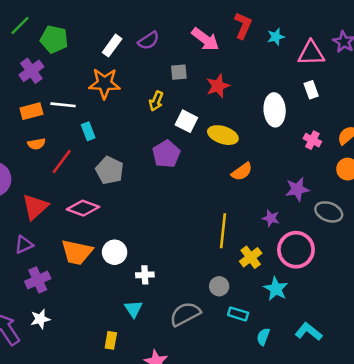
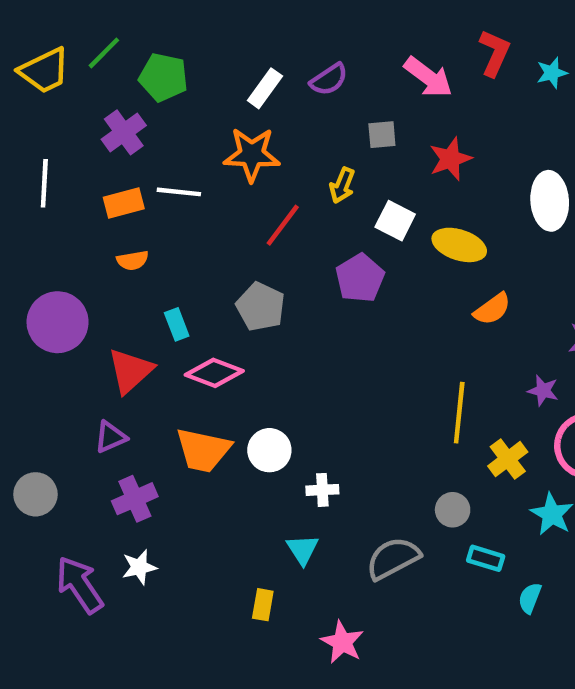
cyan rectangle: (88, 131) -> (177, 324), moved
red line: (62, 162) -> (283, 225), moved

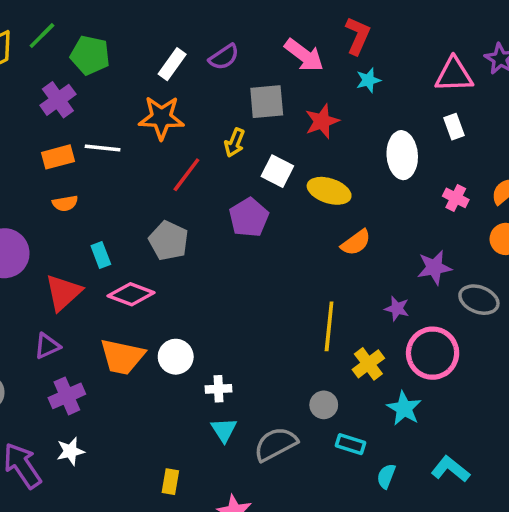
cyan star: (552, 73) -> (368, 80), moved
gray square: (382, 135) -> (267, 102), size x1.5
cyan triangle: (303, 549) -> (224, 430), moved

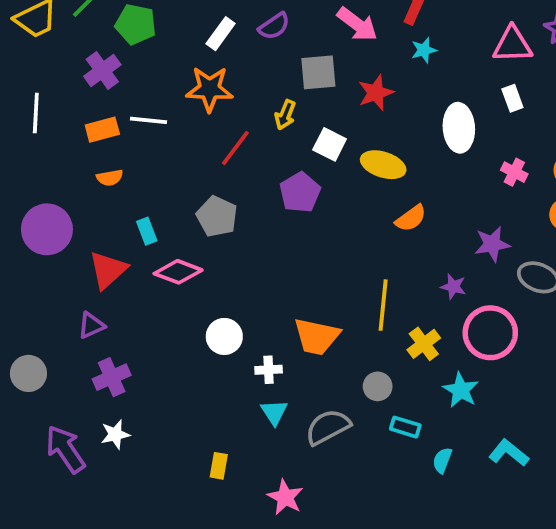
orange trapezoid: (122, 357) -> (317, 336), moved

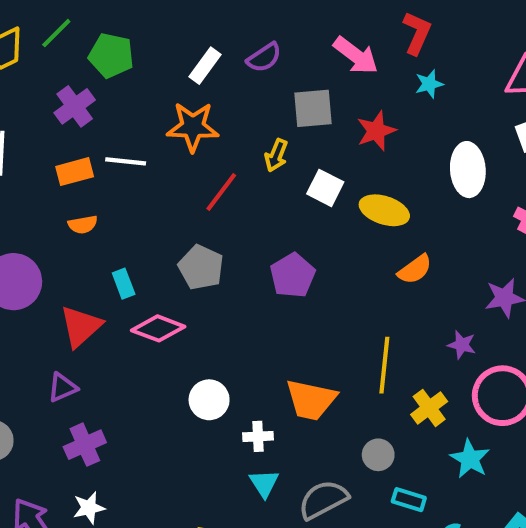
purple pentagon: (300, 192) -> (293, 275), moved

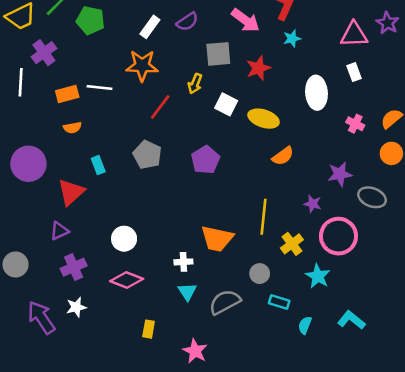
purple cross: (75, 106) -> (44, 53), moved
pink diamond: (158, 328) -> (127, 280), moved
white circle: (209, 400) -> (124, 239), moved

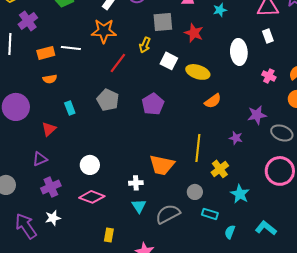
red star: (258, 68) -> (194, 33), turned -30
red triangle: (71, 192) -> (49, 129), size x0.7
pink circle: (338, 236) -> (280, 171), moved

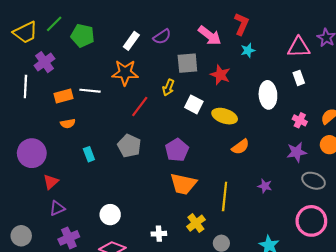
purple star: (257, 115) -> (297, 152), moved
red triangle: (49, 129) -> (51, 182), moved
orange trapezoid: (162, 165) -> (183, 184), moved
yellow cross: (220, 169) -> (196, 223), moved

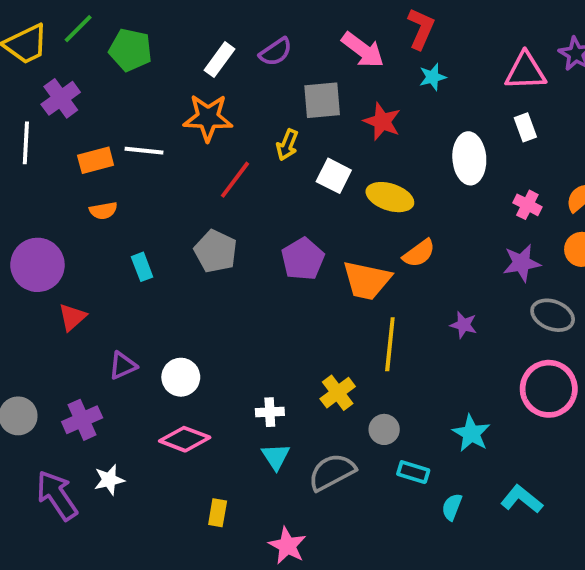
orange trapezoid: (183, 184) -> (367, 280), moved
purple triangle: (57, 208) -> (123, 366), moved
purple cross: (69, 238) -> (82, 420), moved

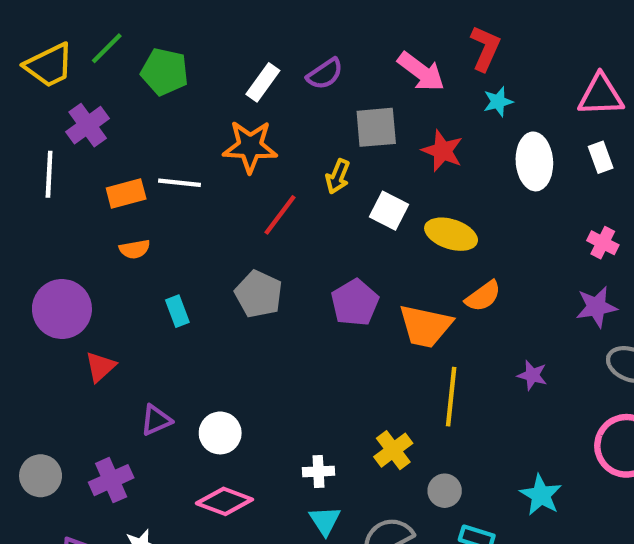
white ellipse: (469, 158) -> (534, 161), moved

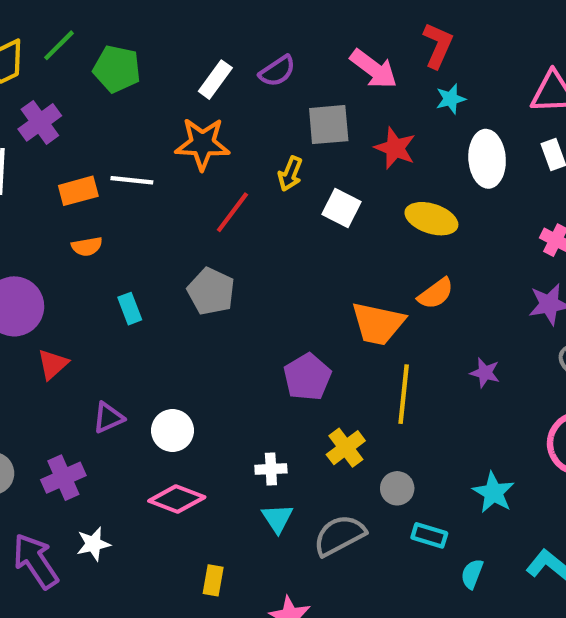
yellow ellipse: (451, 234) -> (431, 219), moved
purple pentagon: (355, 303) -> (307, 377), moved

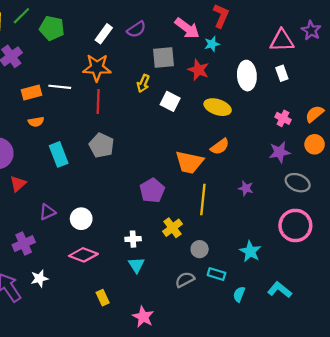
cyan star: (451, 99) -> (212, 44), moved
red line: (232, 212) -> (98, 101), moved, turned -35
cyan rectangle: (130, 309) -> (59, 154), size x1.5
gray semicircle: (339, 535) -> (185, 280), moved, size x0.7
yellow rectangle: (213, 580) -> (103, 298), turned -35

